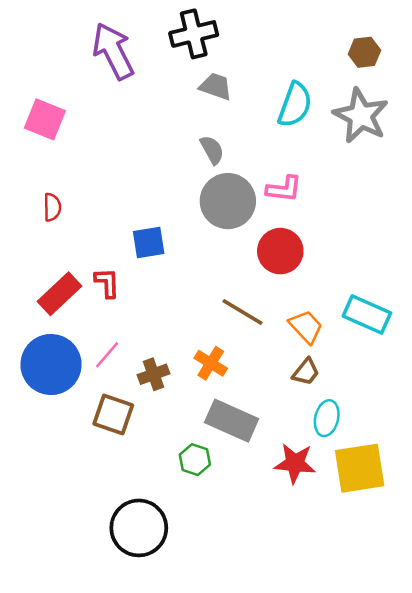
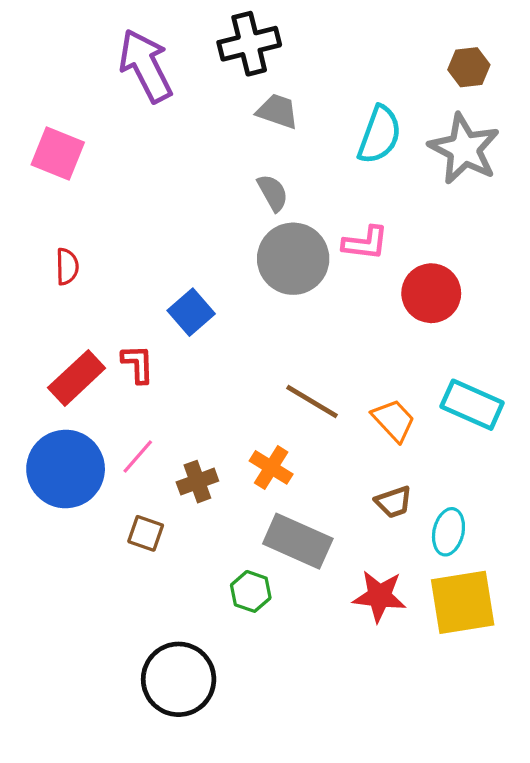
blue square: (149, 243) -> (191, 312), turned -32
red circle: (280, 251) -> (431, 293), moved
brown trapezoid: (306, 372) -> (394, 502), moved, turned 32
brown square: (113, 415) -> (146, 533), size x0.7
cyan ellipse: (327, 418) -> (448, 532), moved

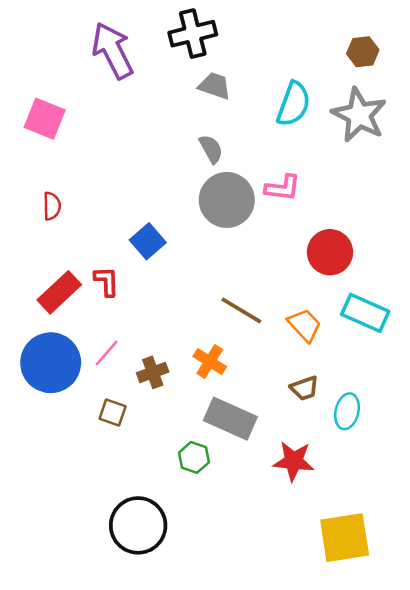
red circle: (431, 293) -> (330, 252), moved
yellow square: (463, 602) -> (345, 538), moved

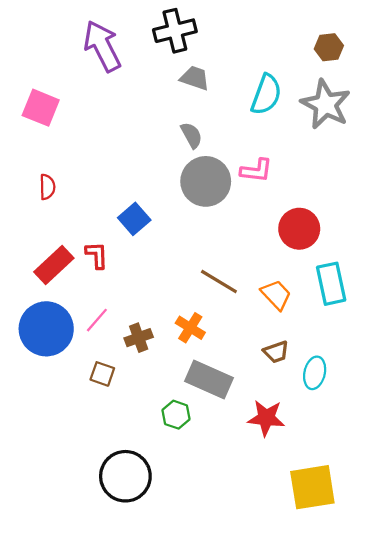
cyan rectangle: (365, 313) -> (331, 284), turned 54

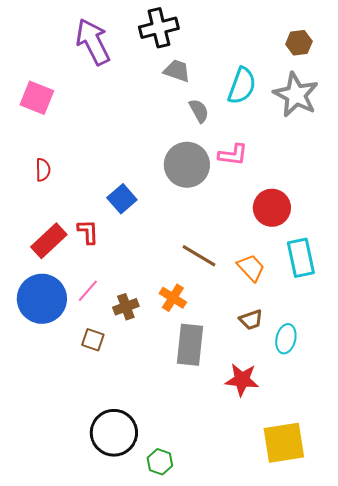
gray semicircle: (191, 135) -> (199, 111), moved
gray rectangle: (209, 379) -> (190, 345), turned 72
green hexagon: (176, 415) -> (160, 462), moved

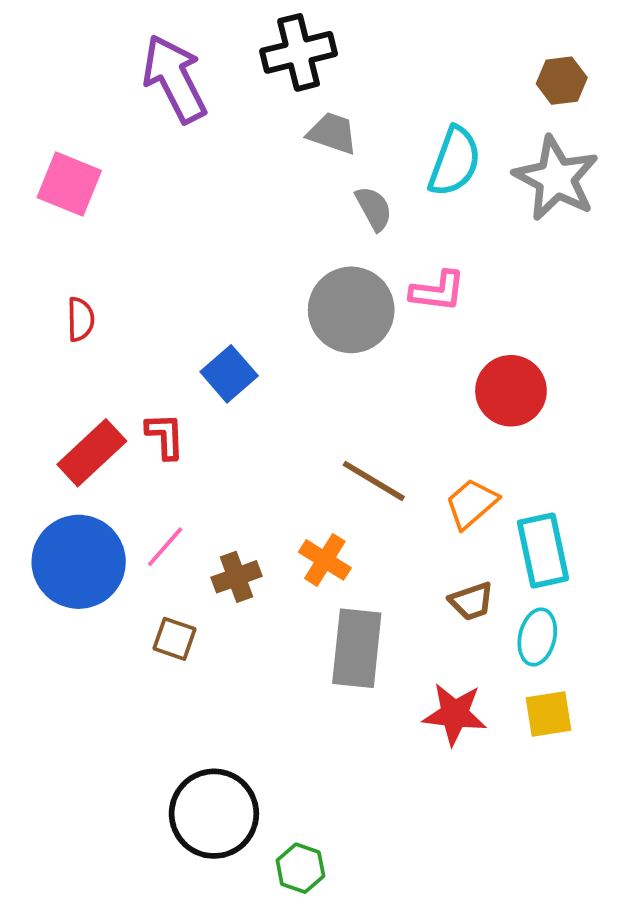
cyan rectangle: (301, 258) -> (543, 551), moved
orange trapezoid: (251, 268) -> (471, 504), turned -88
yellow square: (284, 443) -> (549, 714), moved, size x0.6

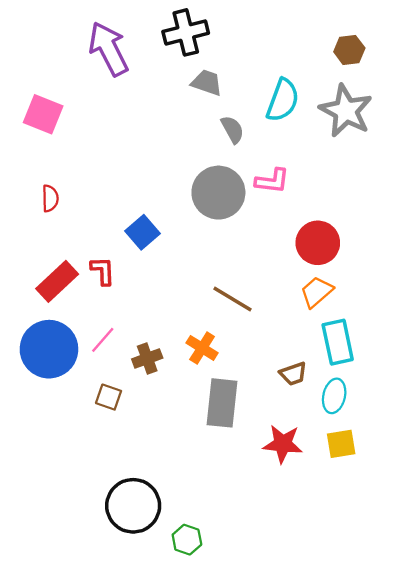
orange trapezoid: (471, 504) -> (317, 292), moved

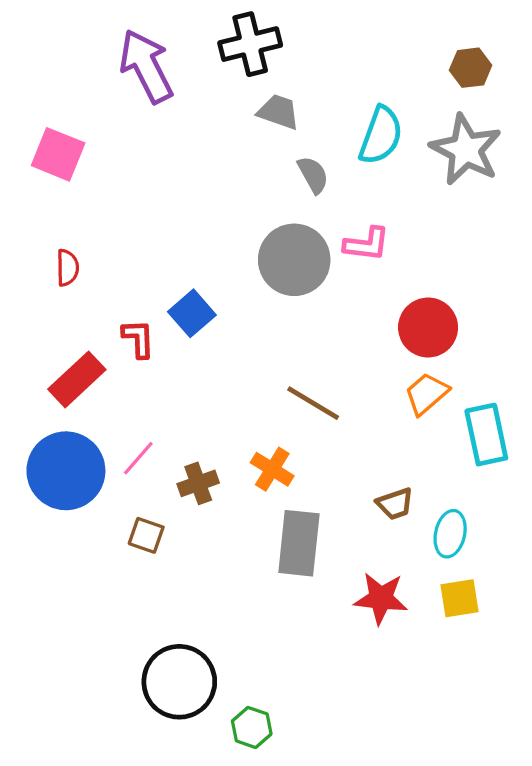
red L-shape: (103, 271) -> (138, 339), moved
cyan rectangle: (338, 342) -> (486, 435), moved

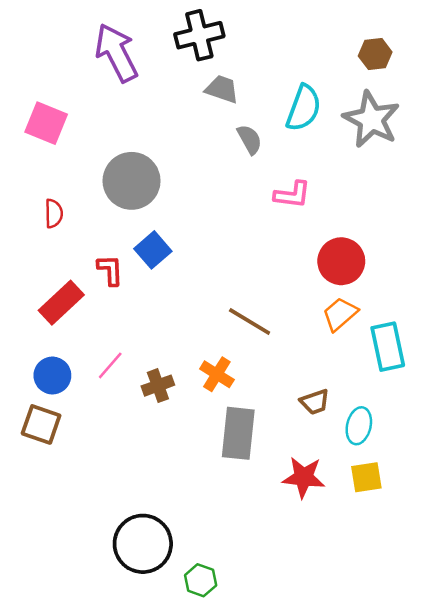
gray circle: (294, 260) -> (132, 181), moved
blue circle: (66, 471) -> (52, 376), size x0.6
brown square: (146, 535) -> (41, 424), moved, size x1.4

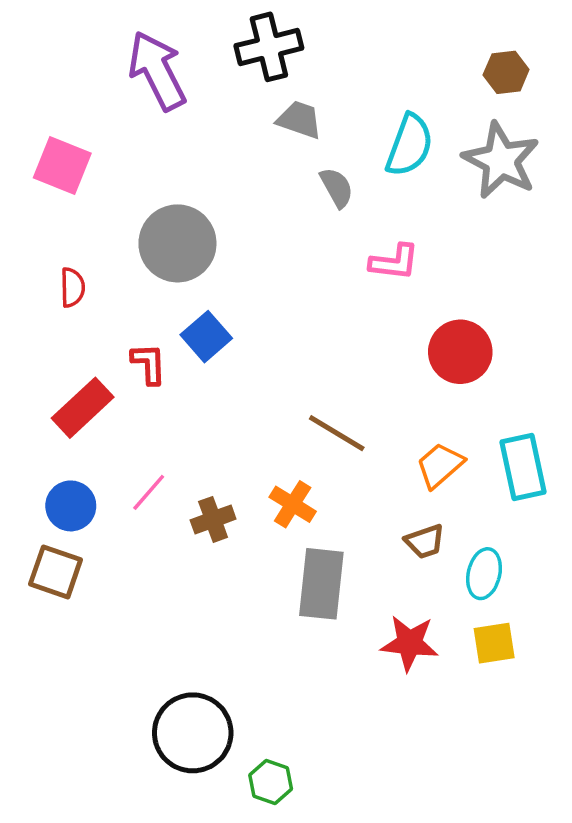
orange trapezoid: (340, 314) -> (440, 465), moved

